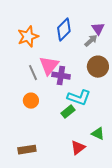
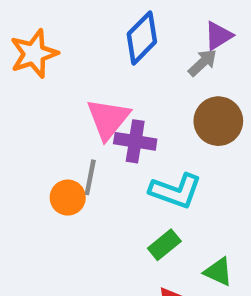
purple triangle: (98, 29) -> (218, 36), turned 32
orange star: (28, 37) -> (34, 54), moved
gray line: (33, 73) -> (90, 177), moved, turned 35
green rectangle: (68, 112) -> (164, 245), moved

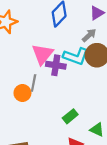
gray arrow: (203, 63) -> (89, 35), moved
cyan L-shape: (176, 191) -> (76, 56), moved

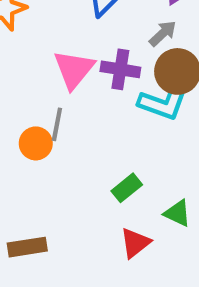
cyan L-shape: (76, 56) -> (163, 103), moved
purple cross: (56, 65) -> (120, 69), moved

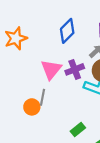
purple cross: (120, 69) -> (75, 69), turned -30

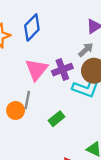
blue diamond: (67, 31) -> (32, 27), moved
green rectangle: (78, 129) -> (57, 119), moved

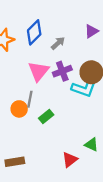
gray arrow: (86, 50) -> (58, 43), moved
green rectangle: (57, 119) -> (46, 116), moved

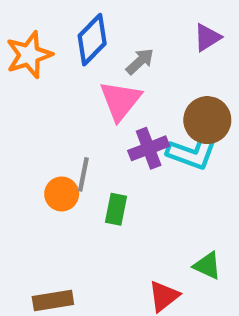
pink triangle: (39, 71) -> (120, 101), moved
purple cross: (62, 71) -> (149, 148), moved
green rectangle: (46, 116) -> (116, 209), turned -40

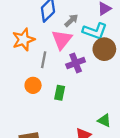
orange star: (29, 55) -> (23, 40), moved
cyan L-shape: (192, 153) -> (95, 31), moved
gray line: (83, 174) -> (44, 60), moved

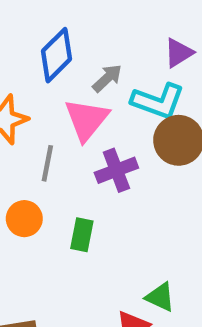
green triangle: (104, 120) -> (160, 297), moved

